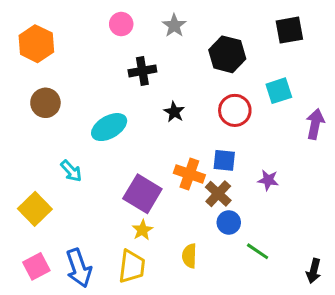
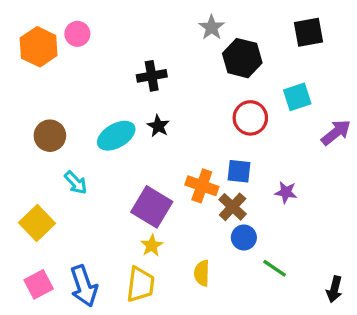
pink circle: (121, 24) -> (77, 34), moved
gray star: (174, 26) -> (212, 27), moved
brown circle: (45, 103) -> (50, 136), moved
black star: (174, 112) -> (158, 126), moved
purple arrow: (315, 124) -> (336, 132), turned 40

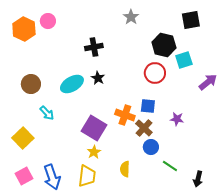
black hexagon: (242, 58) -> (164, 45), moved
black arrow: (334, 289) -> (198, 179), moved

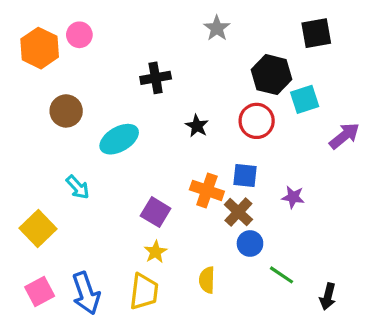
black star: (98, 78) -> (197, 126), moved
brown circle: (31, 84) -> (66, 111), moved
purple square: (94, 128) -> (156, 212), size x0.7

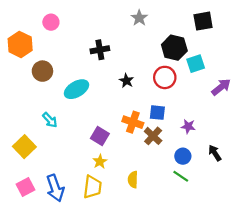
orange hexagon: (40, 48) -> (20, 44), moved
blue circle: (250, 243) -> (183, 156), moved
black arrow: (328, 296) -> (215, 153), moved, turned 133

